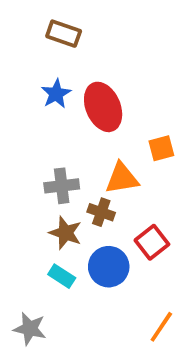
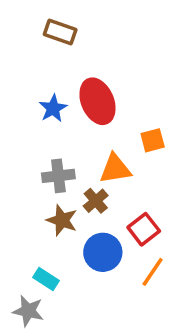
blue star: (56, 94) -> (53, 108), moved
brown cross: (101, 212) -> (96, 201), turned 30
cyan rectangle: (62, 276) -> (46, 279), moved
orange line: (161, 327) -> (153, 272), moved

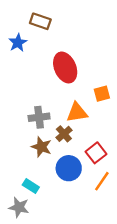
blue star: (53, 108) -> (18, 43), moved

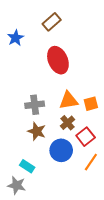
brown rectangle: (40, 21) -> (52, 22), moved, turned -60
orange square: (102, 94) -> (91, 104), moved
brown cross: (64, 134) -> (68, 123), moved

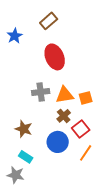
gray cross: (35, 105) -> (41, 92), moved
brown star: (37, 131) -> (24, 129), moved

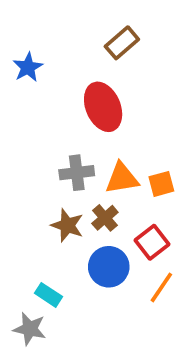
brown rectangle: (49, 21) -> (122, 43), moved
brown cross: (64, 116) -> (105, 218), moved
brown star: (24, 129) -> (67, 225), moved

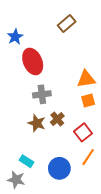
red ellipse: (103, 107) -> (33, 61), moved
orange triangle: (122, 178) -> (86, 79), moved
blue circle: (109, 267) -> (59, 168), moved

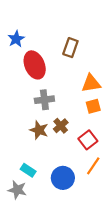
brown rectangle: (67, 23) -> (70, 48), moved, turned -30

